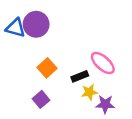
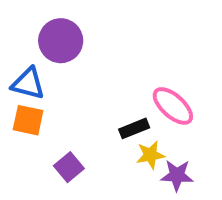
blue triangle: (15, 28) -> (28, 84), moved
orange square: (47, 68) -> (28, 120), moved, turned -36

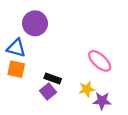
black rectangle: (134, 128) -> (53, 79), moved, turned 42
purple square: (69, 167) -> (48, 91), moved

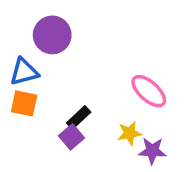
blue triangle: (16, 48) -> (24, 72), turned -30
black rectangle: (53, 79) -> (79, 117), turned -63

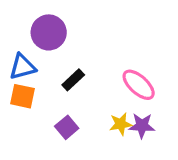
black rectangle: (79, 117) -> (73, 80), moved
purple star: (152, 151) -> (142, 126), moved

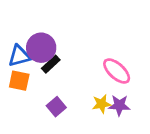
purple circle: (49, 32) -> (41, 48), moved
black rectangle: (73, 80) -> (51, 64), moved

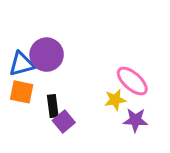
black rectangle: (51, 64) -> (53, 106), moved, turned -54
yellow star: (102, 104) -> (115, 100), moved

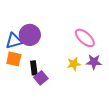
pink ellipse: (132, 81) -> (85, 38), moved
purple star: (135, 120) -> (94, 62), moved

